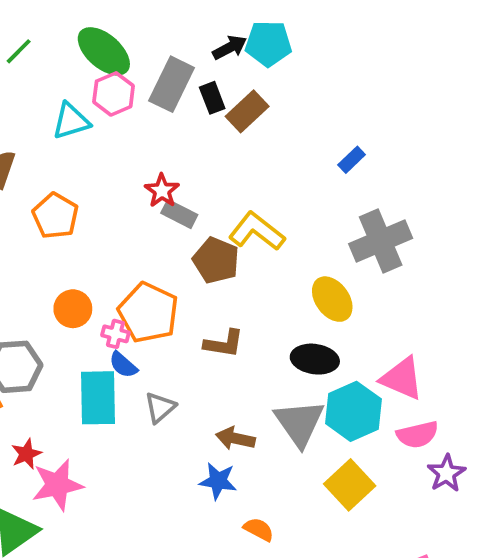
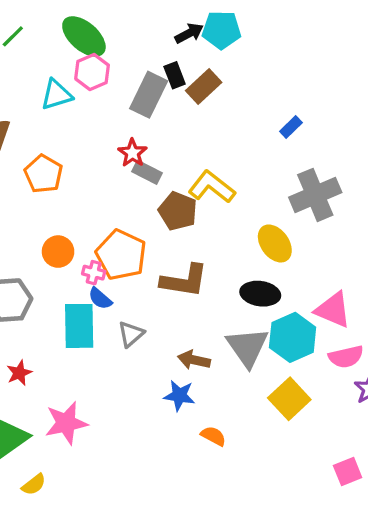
gray rectangle: (172, 84) -> (149, 95), moved
brown L-shape: (224, 344) -> (184, 281), size x1.4
pink star: (57, 485) -> (66, 423), moved

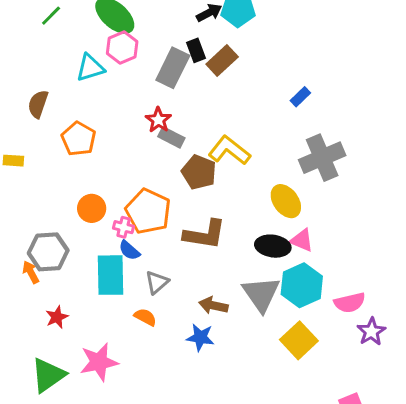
pink triangle: (333, 310) -> (302, 240), moved, size x0.7
orange semicircle: (213, 436) -> (145, 317), moved

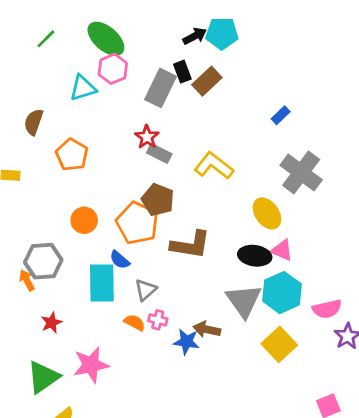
gray cross: (322, 158) -> (301, 172), turned -30
brown pentagon: (199, 172) -> (158, 200), moved
pink cross: (124, 227) -> (158, 320), moved
brown arrow: (213, 305) -> (207, 329), moved

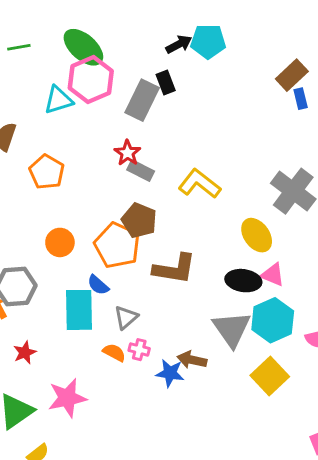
green line: (46, 39) -> (19, 47), turned 35
pink hexagon: (113, 69) -> (91, 80), size x1.4
brown rectangle: (207, 81) -> (292, 75), moved
blue rectangle: (281, 115) -> (301, 99), moved, turned -60

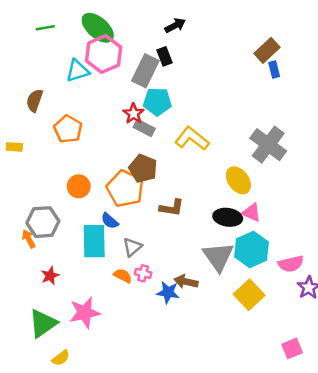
cyan pentagon: (208, 41) -> (157, 102), moved
brown L-shape: (174, 269) -> (172, 208), size x0.7

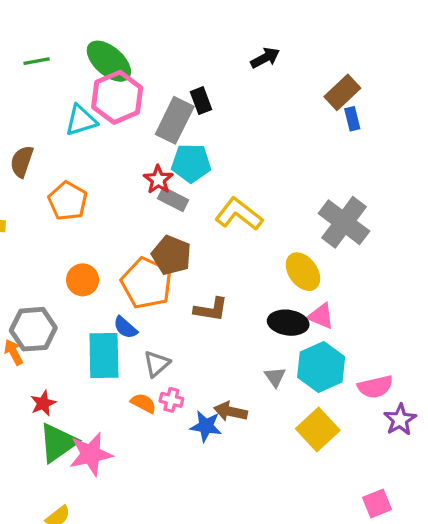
black arrow: (175, 25) -> (265, 58), moved
gray triangle: (218, 257) -> (275, 377), size x0.5
green triangle: (43, 323) -> (58, 443), moved

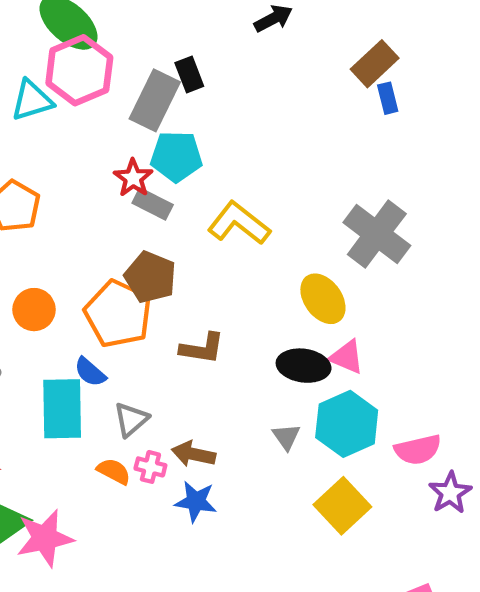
brown arrow: (231, 411) -> (194, 454), moved

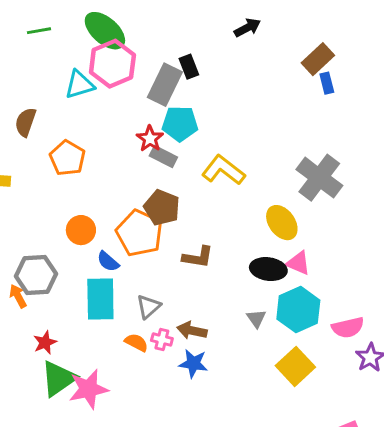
blue semicircle: (90, 372) -> (108, 262), moved

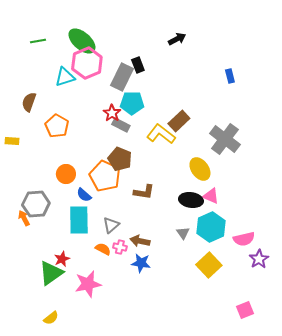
brown rectangle: (318, 59) -> (179, 121), moved
red star: (45, 342) -> (62, 259), moved
pink star: (88, 389) -> (88, 284), moved

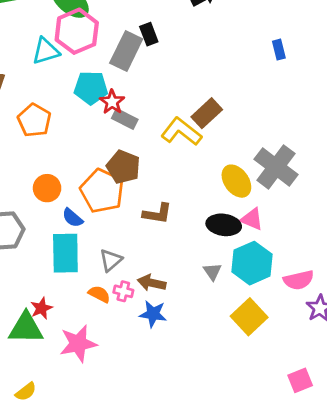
cyan pentagon: (132, 103) -> (91, 88), moved
gray cross: (225, 139) -> (276, 167), moved
green triangle: (51, 273) -> (26, 328), turned 36

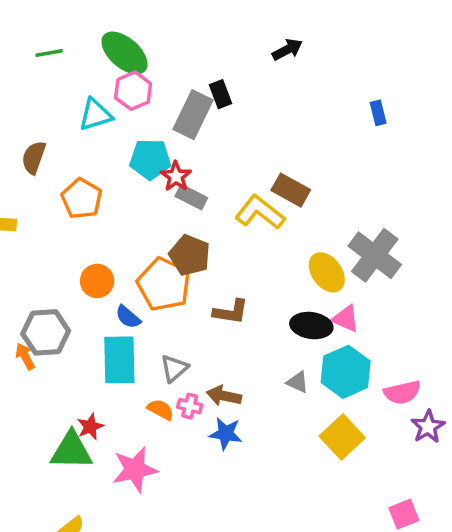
pink hexagon: (77, 31) -> (133, 91), size x0.7
brown rectangle: (207, 113) -> (291, 190), turned 72
gray triangle: (212, 272) -> (298, 382), turned -30

